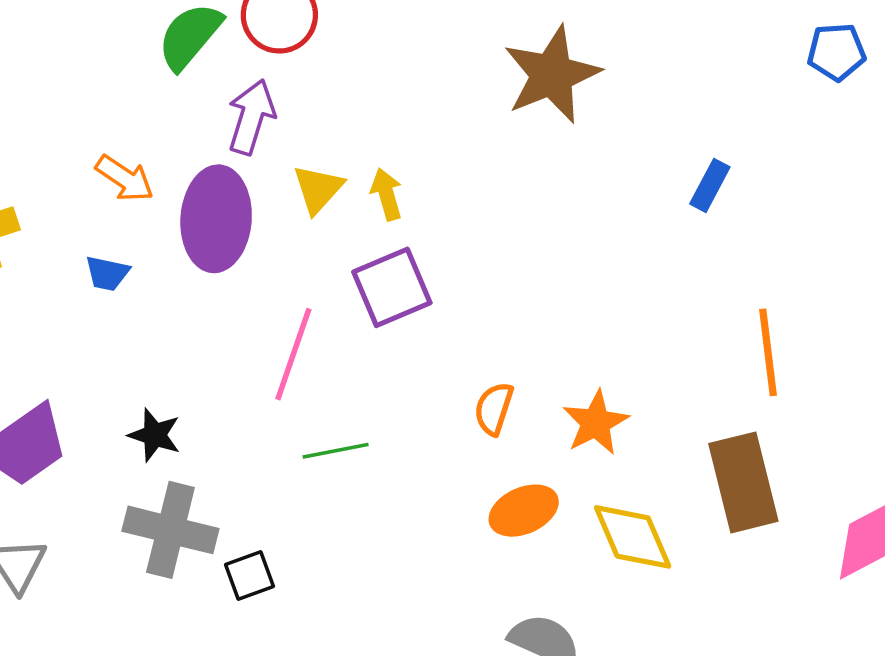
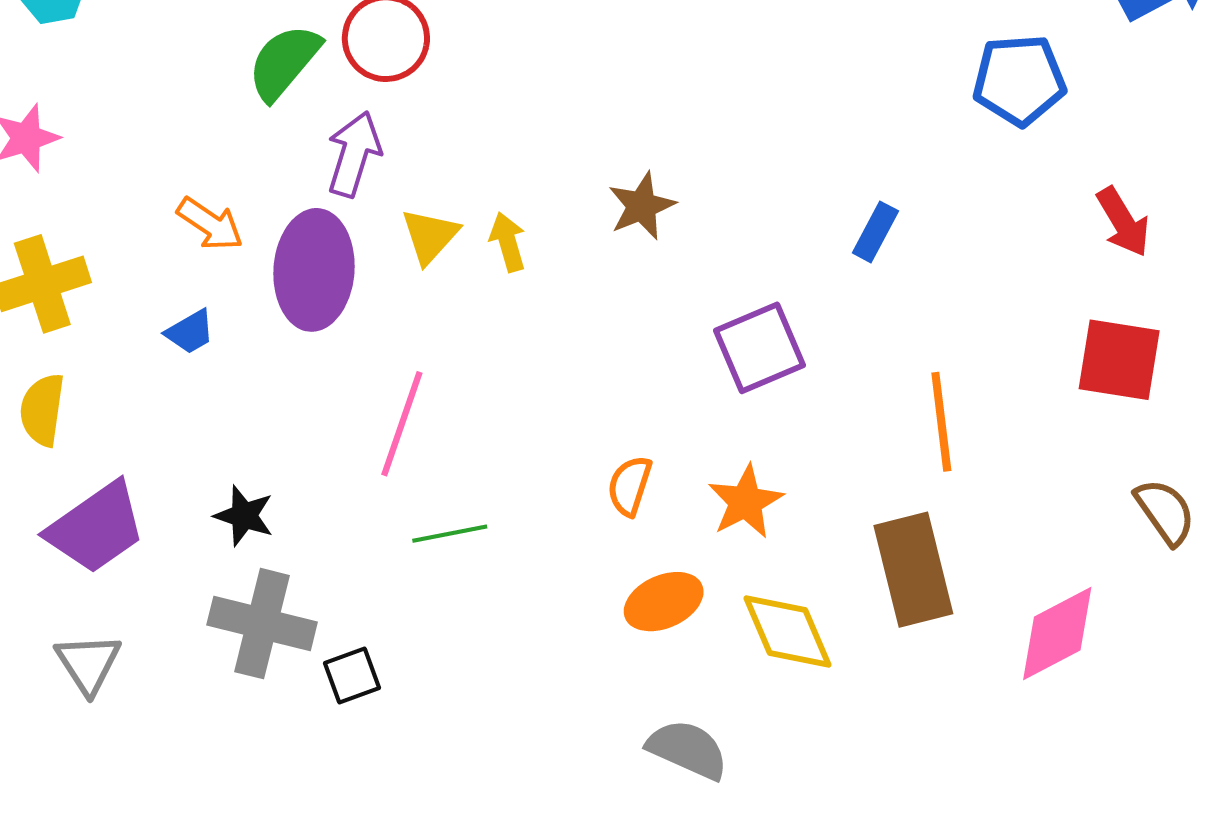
blue pentagon: (836, 52) -> (1019, 80), size x1.4
brown star: (552, 75) -> (642, 206), moved, size x0.6
blue trapezoid: (107, 273) -> (190, 332), turned -42
purple square: (392, 287) -> (760, 348), moved

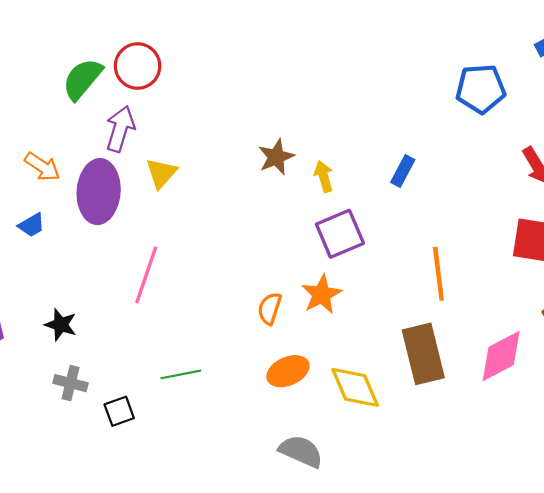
yellow arrow: (508, 242) -> (324, 176), moved
orange star: (746, 502) -> (322, 294), moved
green line: (450, 534) -> (181, 374), moved
gray cross: (262, 624) -> (70, 383), size x0.6
pink diamond: (1057, 634) -> (501, 356), moved

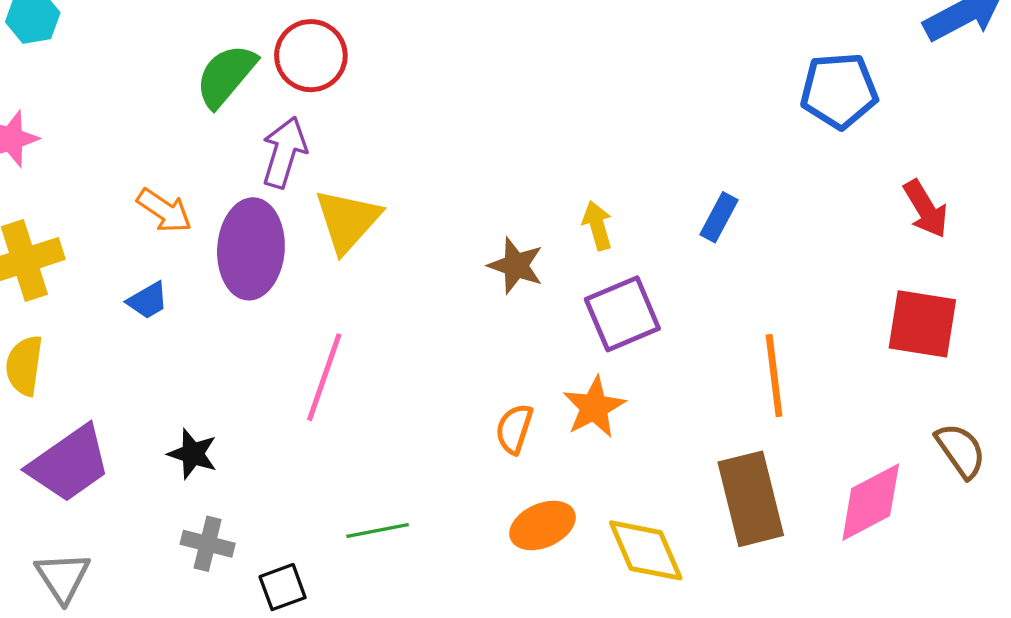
brown star: (276, 157) -> (516, 266), moved, turned -30
yellow triangle: (161, 173) -> (348, 221), size x1.4

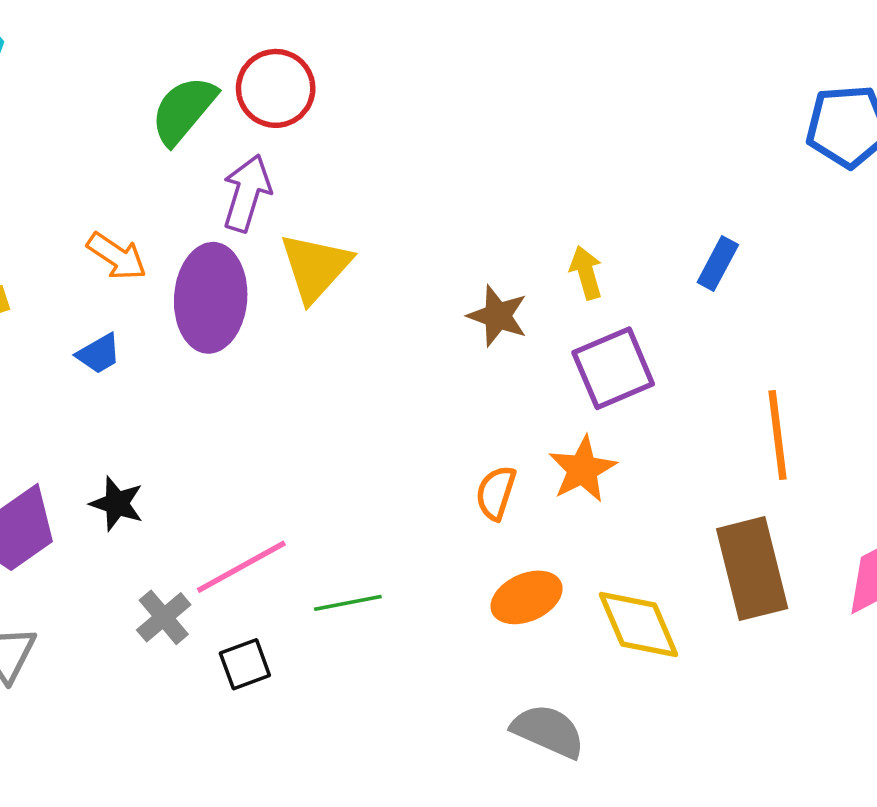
pink line: (324, 377) -> (241, 567), moved, turned 42
black star: (193, 454) -> (117, 504), moved
gray cross: (208, 544) -> (164, 617), turned 36

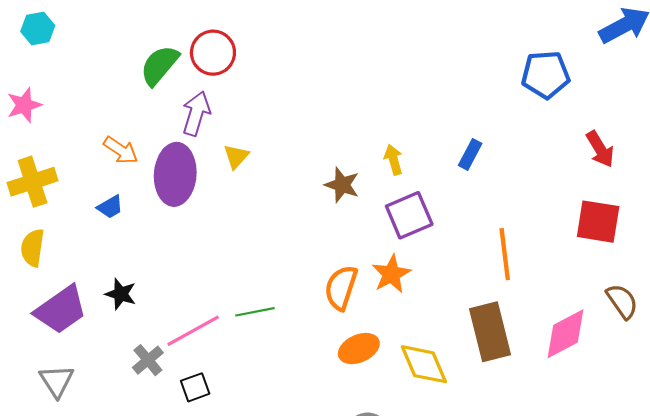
yellow triangle: (315, 267) -> (236, 157), size x0.6
orange semicircle: (496, 493) -> (341, 288), size x1.4
green line: (348, 603) -> (255, 312), moved

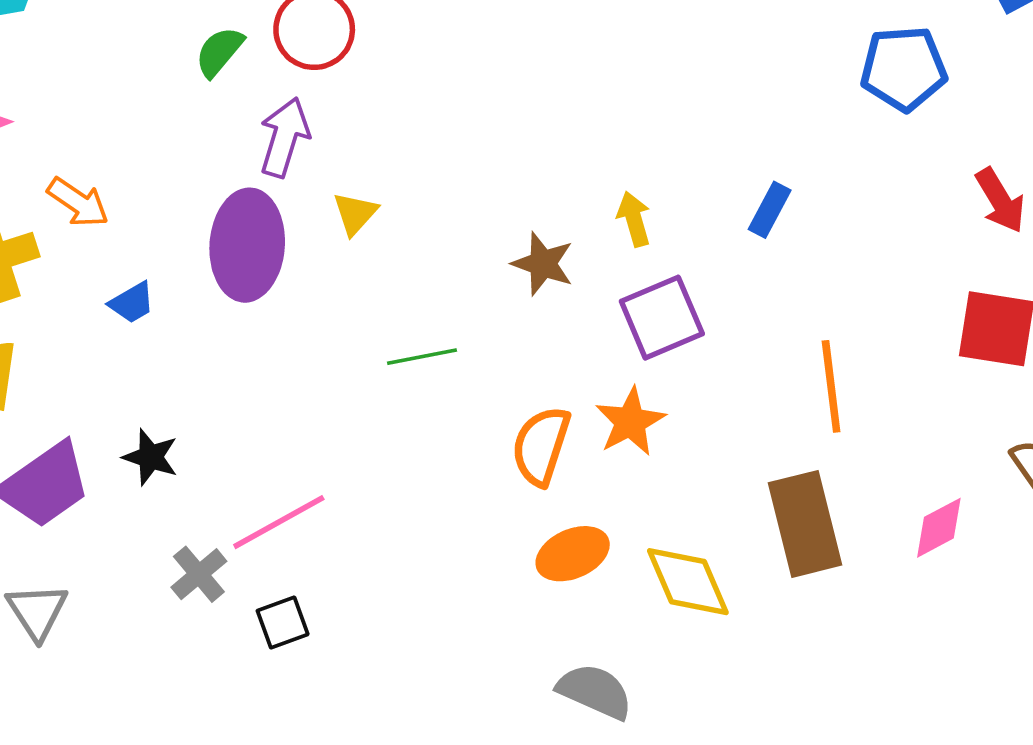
green semicircle: (159, 65) -> (219, 52), size x0.7
orange arrow: (121, 150) -> (78, 202), moved
green line: (255, 312) -> (422, 357), moved
pink diamond: (566, 334) -> (939, 528), size x0.7

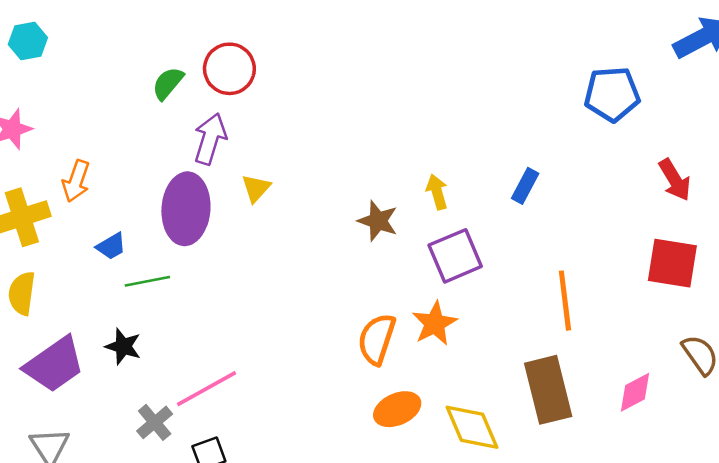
orange arrow: (78, 202) -> (76, 181), turned 75
green line: (422, 357) -> (147, 281), moved

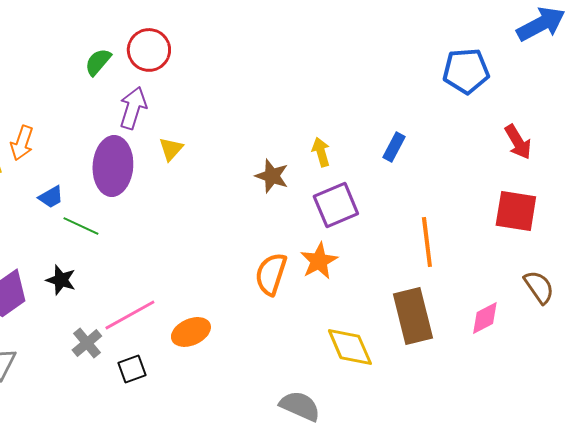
green line: (147, 281) -> (81, 226), turned 36
orange ellipse: (397, 409) -> (191, 332), moved

